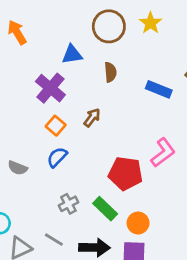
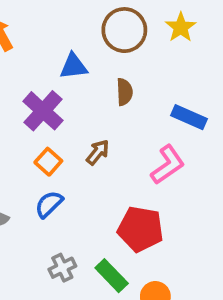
pink L-shape: (163, 153) -> (168, 165), moved

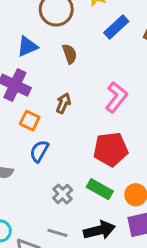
blue rectangle: (189, 117) -> (116, 27), moved, turned -50

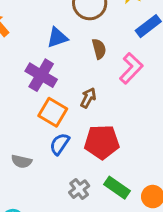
pink L-shape: (116, 97) -> (131, 68), moved
orange square: (30, 121) -> (53, 112), size x1.4
red pentagon: (111, 149) -> (102, 142), moved

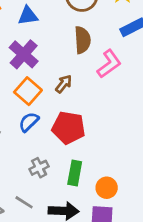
blue triangle: (57, 37) -> (28, 16), moved
brown semicircle: (99, 49) -> (82, 40), size x1.4
green rectangle: (117, 188) -> (75, 173), turned 55

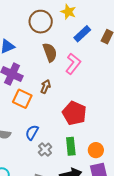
blue semicircle: (29, 122) -> (32, 133), moved
red pentagon: (69, 128) -> (74, 113), moved, turned 30

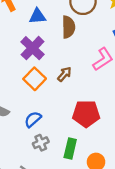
brown semicircle: (50, 52) -> (68, 27), moved
red pentagon: (74, 113) -> (86, 114), turned 30

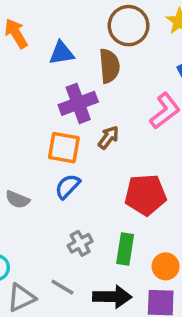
purple cross: (32, 48) -> (78, 103), moved, turned 30
orange square: (35, 79) -> (64, 148), turned -30
blue semicircle: (33, 119) -> (68, 186), moved

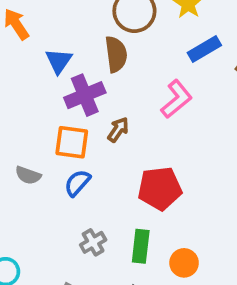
blue triangle: (62, 53) -> (59, 61), moved, turned -44
gray semicircle: (18, 200) -> (28, 175), moved

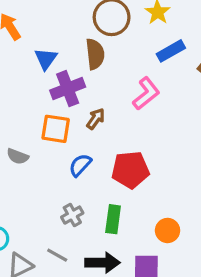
blue semicircle: (77, 183) -> (80, 165), moved
orange circle: (184, 263) -> (168, 230), moved

